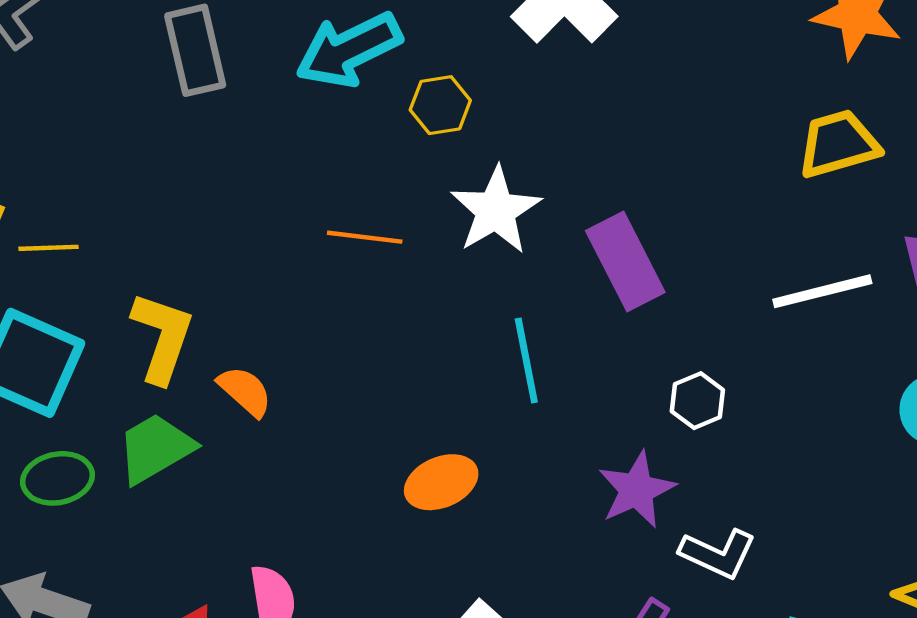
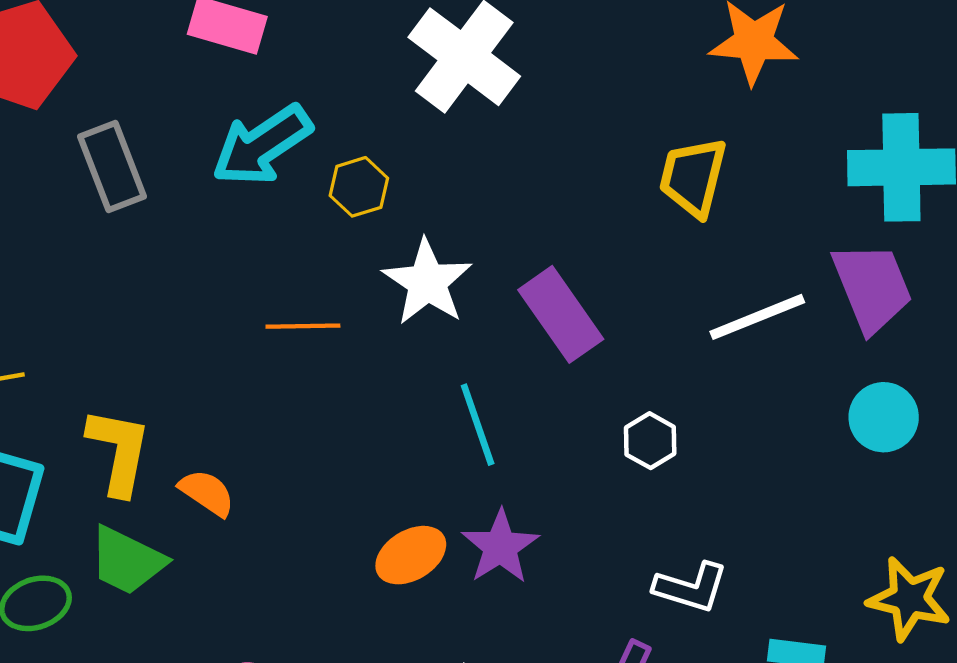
yellow trapezoid: (838, 144) -> (693, 177), moved, turned -52
green trapezoid: (155, 448) -> (127, 561), turned -116
purple star: (637, 490) -> (500, 547), moved

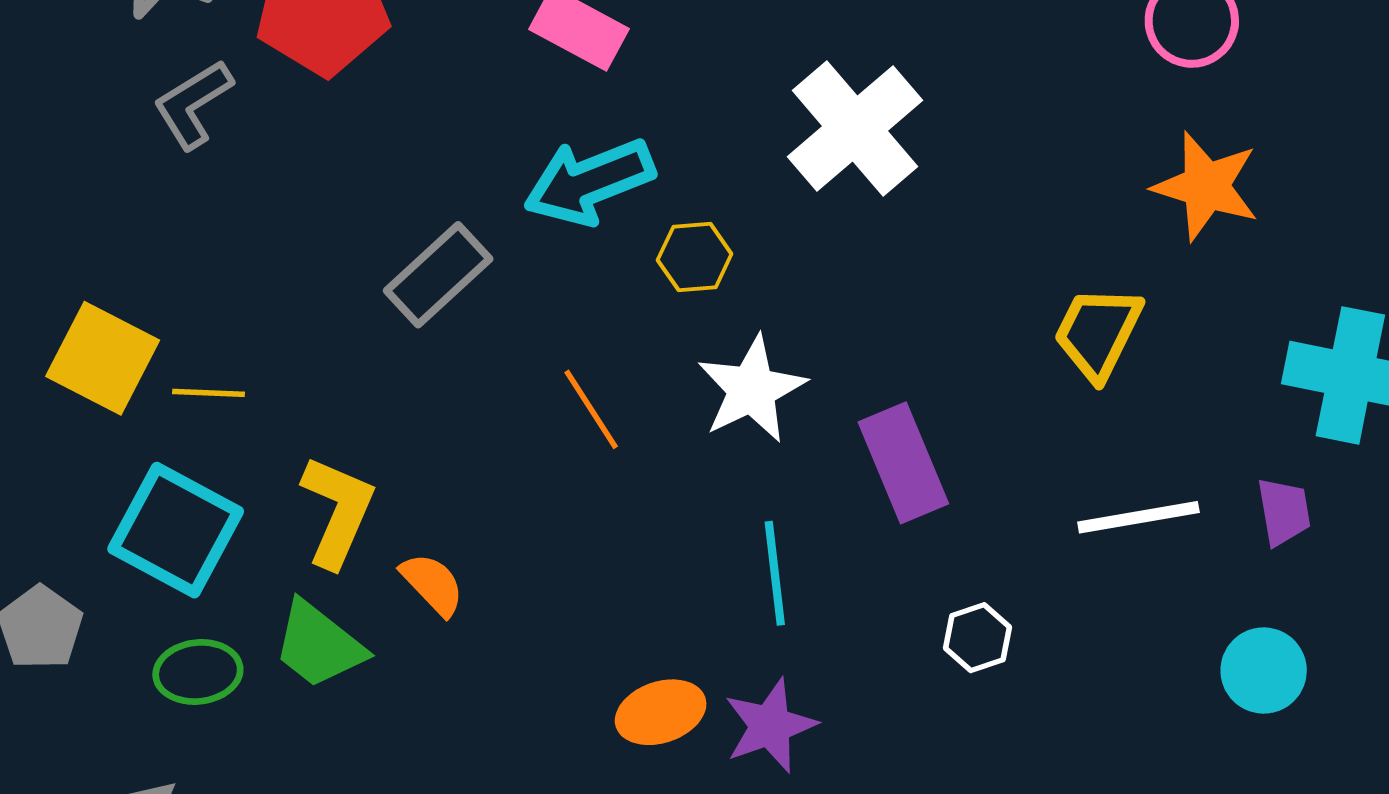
gray rectangle: (112, 166) -> (438, 275), moved, turned 56
purple trapezoid: (872, 287) -> (1284, 512), size x0.6
orange line: (303, 326) -> (591, 409), turned 46

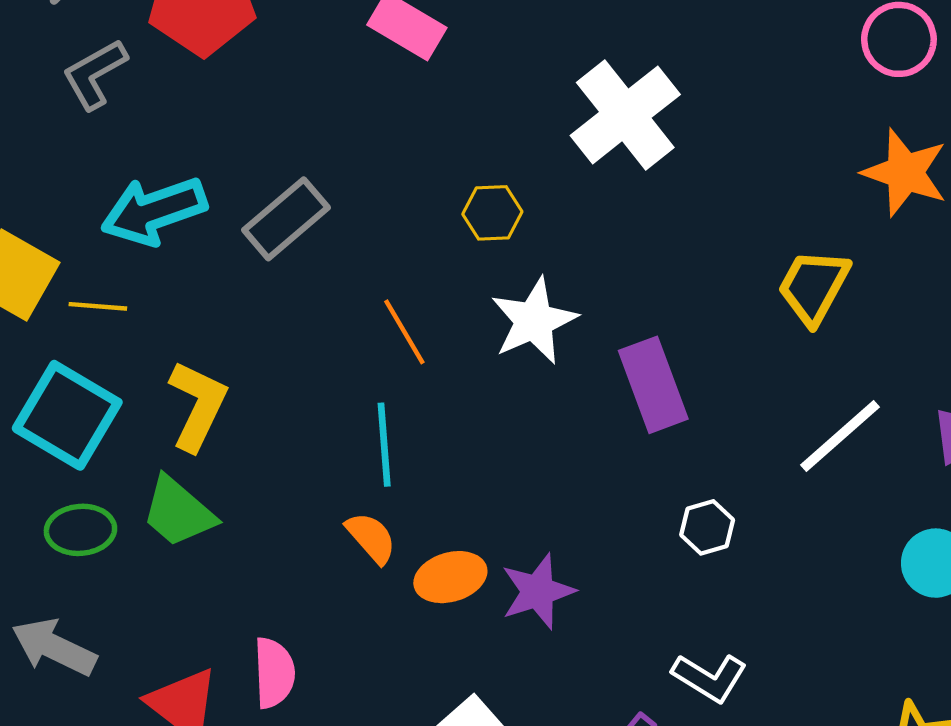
cyan arrow: (589, 182) -> (154, 211), moved
white line: (1138, 517) -> (840, 436), turned -34
cyan line: (775, 573) -> (384, 445), moved
orange semicircle: (432, 584) -> (371, 538), moved

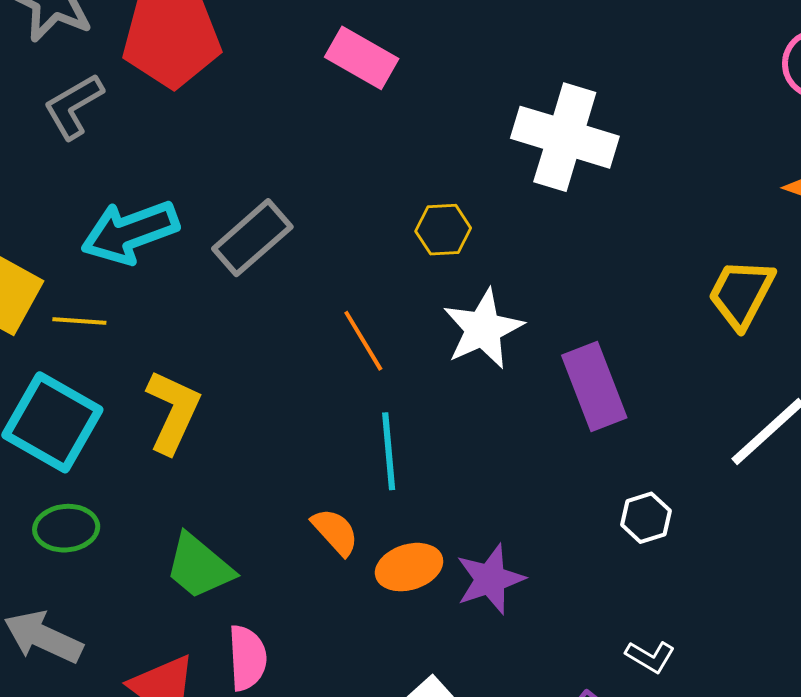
white cross: (625, 115) -> (565, 137), turned -34
cyan line: (384, 445) -> (389, 451), moved
green trapezoid: (178, 512) -> (199, 567), moved
white L-shape: (710, 677) -> (650, 657), size x0.7

